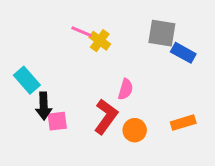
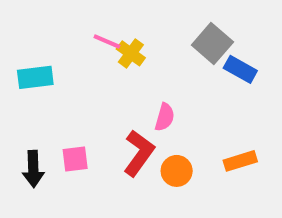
gray square: (162, 33) -> (212, 44), turned 32
cyan rectangle: (27, 80) -> (35, 77), moved, turned -56
black arrow: (44, 106) -> (33, 169), moved

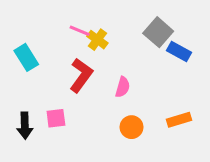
cyan rectangle: (35, 77) -> (26, 57), turned 65
red L-shape: (139, 153) -> (81, 75), moved

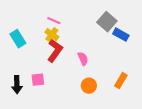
yellow cross: (97, 40) -> (52, 35), moved
pink semicircle: (123, 87) -> (83, 59), turned -40
orange rectangle: (179, 120) -> (121, 81), turned -42

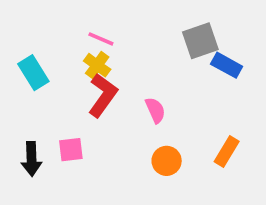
gray square: (107, 22) -> (200, 41), turned 30

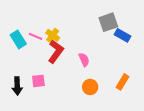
pink line: (101, 39) -> (35, 36), moved

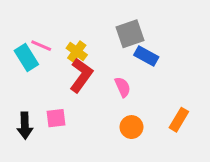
gray square: (108, 22) -> (130, 34), moved
blue rectangle: (123, 35) -> (146, 56), moved
pink line: (35, 36) -> (41, 46), moved

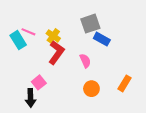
pink square: (56, 118) -> (39, 82), turned -32
black arrow: (25, 126) -> (31, 98), moved

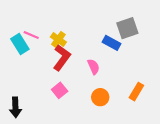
gray square: (90, 24) -> (127, 28), moved
pink square: (39, 82) -> (60, 90), moved
black arrow: (31, 98) -> (15, 107), moved

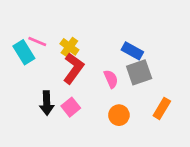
gray square: (127, 28) -> (139, 72), moved
black arrow: (15, 107) -> (47, 103), moved

